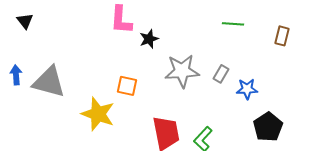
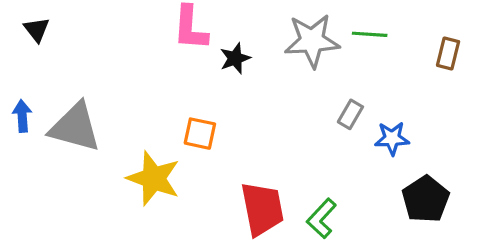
gray star: (182, 71) -> (312, 41), moved

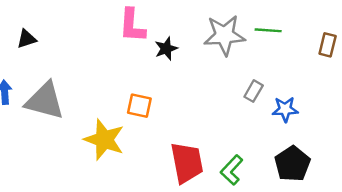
black triangle: (37, 30) -> (27, 39), moved, turned 50
black pentagon: (426, 199) -> (292, 164), moved

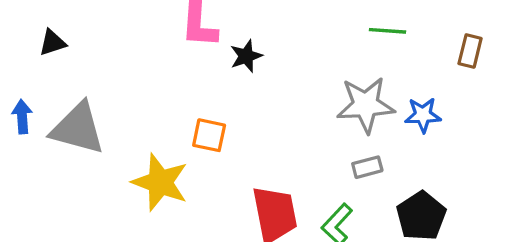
gray star: (224, 35) -> (366, 105), moved
gray rectangle: (254, 91) -> (367, 167), moved, turned 45
blue star: (285, 109) -> (423, 115), moved

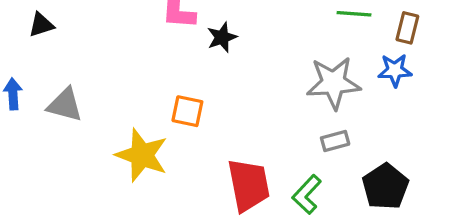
brown rectangle: (470, 51) -> (407, 28), moved
blue star: (423, 115) -> (395, 70), moved
gray triangle: (78, 128) -> (65, 105), size x0.7

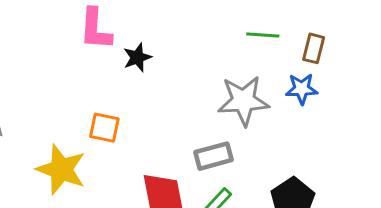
gray rectangle: (335, 141) -> (213, 156), moved, size x1.4

